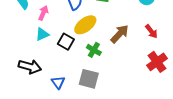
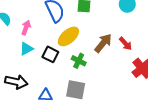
red arrow: (151, 31) -> (125, 44), moved
blue triangle: (58, 82) -> (46, 95), turned -48

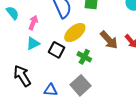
brown arrow: (103, 43) -> (109, 40), turned 96
black arrow: (16, 82) -> (22, 76), turned -135
gray square: (76, 90) -> (81, 85), turned 36

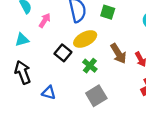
cyan triangle: (33, 43) -> (22, 40), moved
gray square: (81, 85) -> (96, 96), moved

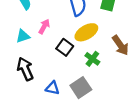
pink arrow: (45, 20) -> (44, 26), moved
gray square: (96, 96) -> (81, 88), moved

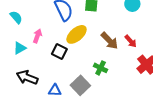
green cross: (92, 59) -> (101, 68), moved
black arrow: (25, 69) -> (27, 77), turned -35

